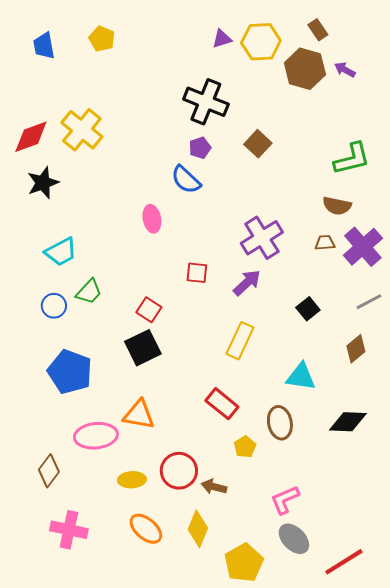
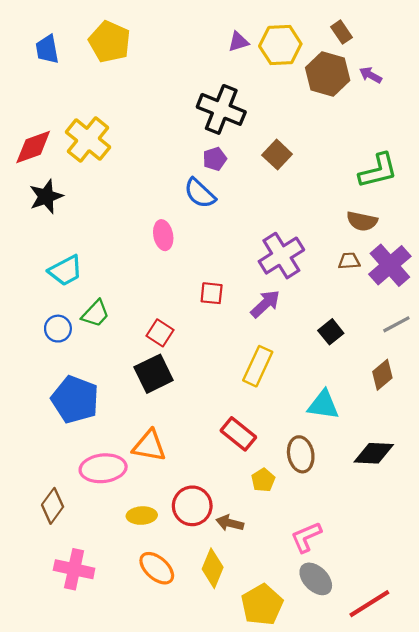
yellow pentagon: (102, 39) -> (109, 42), size x1.5

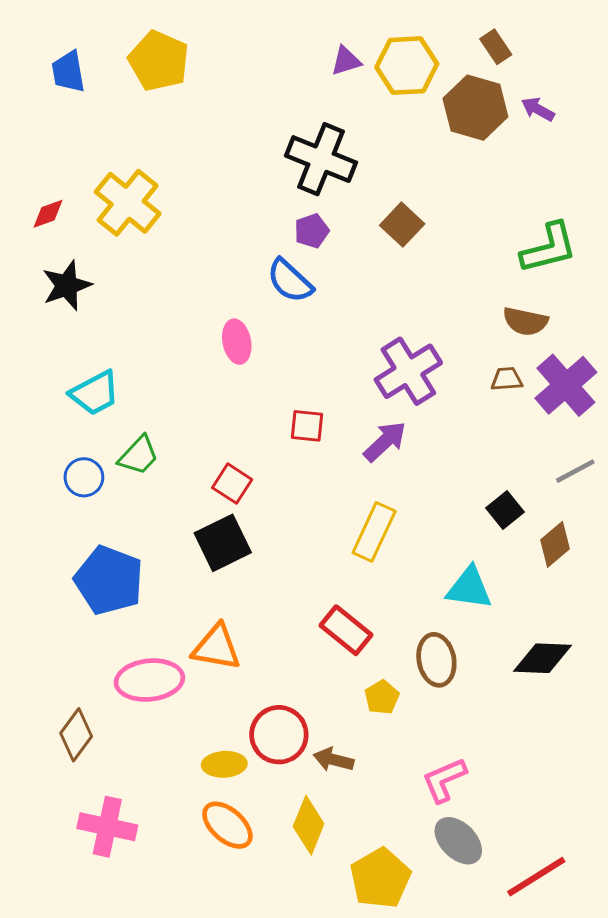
red diamond: (33, 147) -> (48, 214), size x0.6
black square: (331, 332) -> (505, 510), moved
yellow ellipse: (142, 516) -> (224, 764), moved

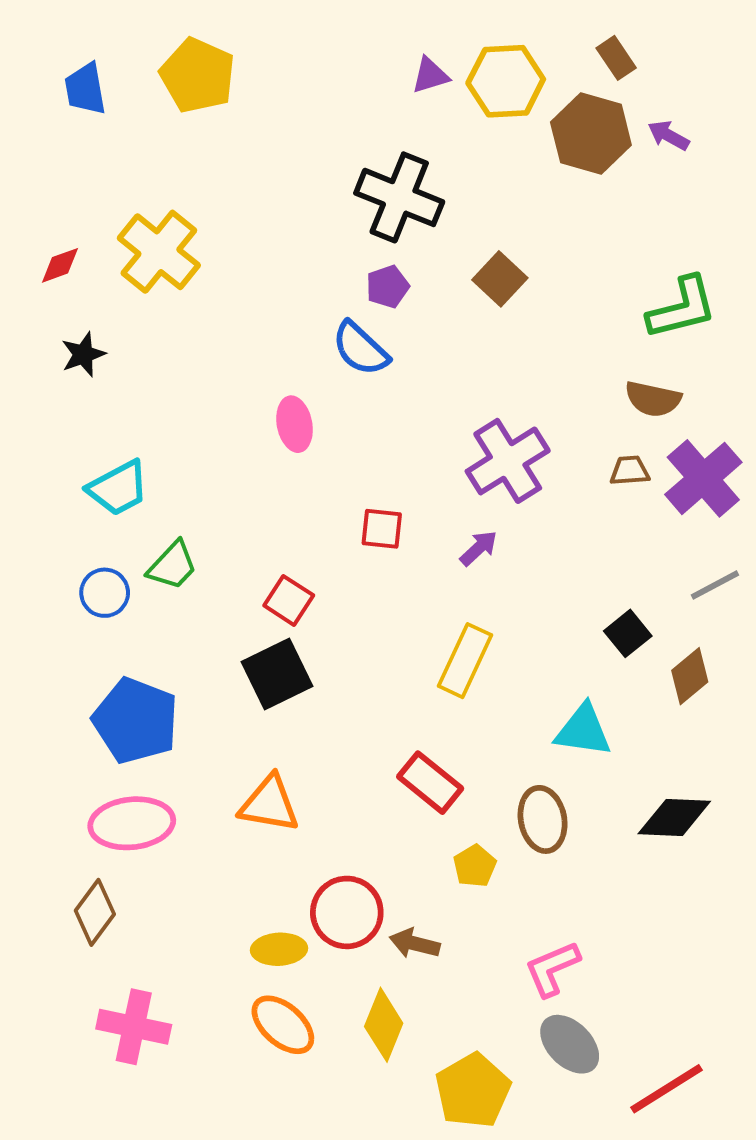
black star: (67, 285) -> (83, 354), size x0.7
purple arrow: (385, 441) -> (479, 548), size x0.7
pink ellipse: (149, 680) -> (132, 823), moved

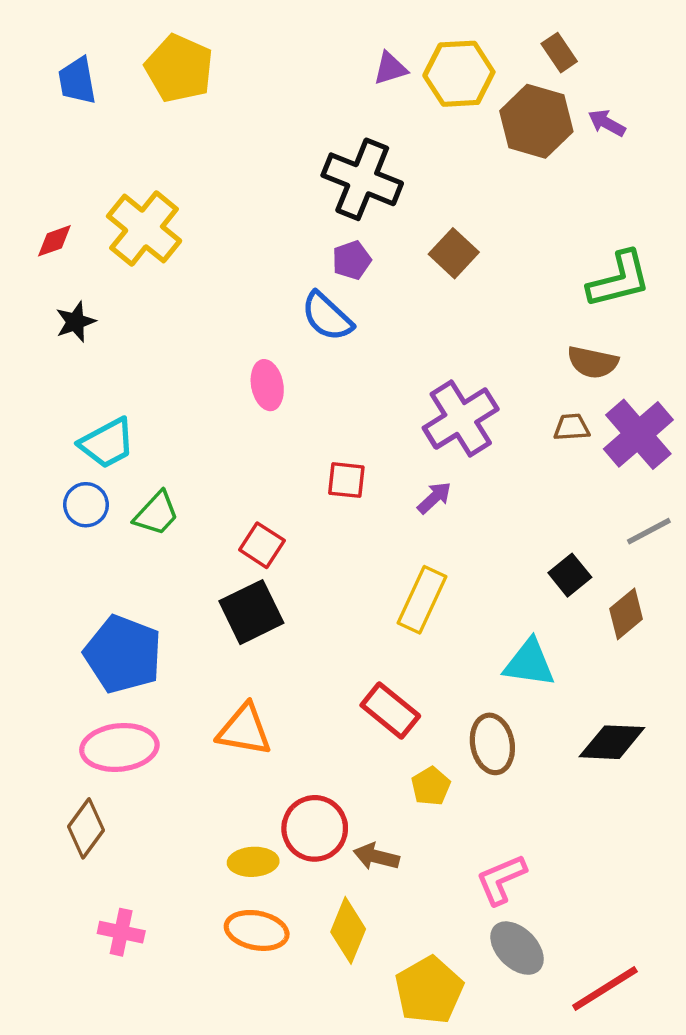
blue circle: (105, 593) -> (86, 505), moved
orange ellipse: (283, 1025) -> (257, 930), turned -30
pink cross: (134, 1027) -> (121, 932), size x0.7

